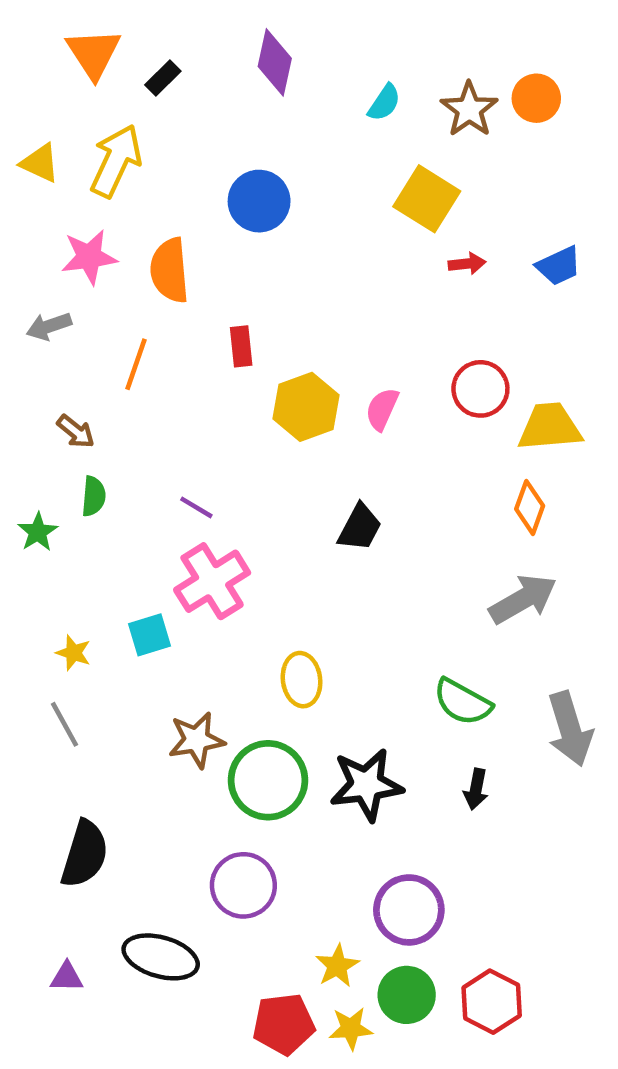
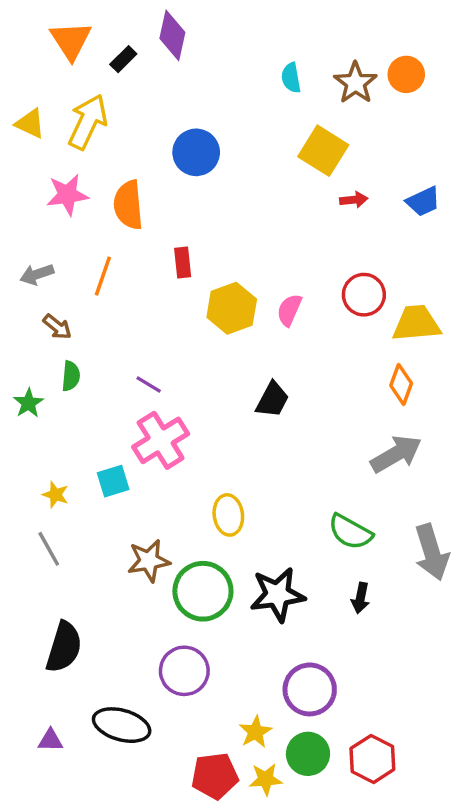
purple diamond: (275, 62) -> (172, 35), moved
cyan semicircle: (384, 103) -> (291, 78), turned 136
gray arrow: (49, 326) -> (37, 274), moved

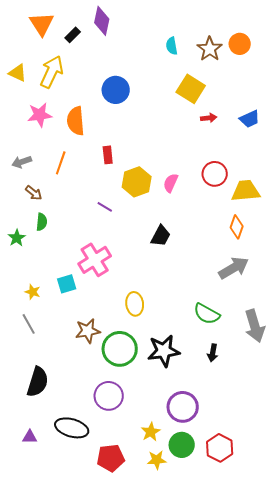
purple line: (149, 384) -> (105, 207), moved
red pentagon: (215, 776) -> (111, 458), moved

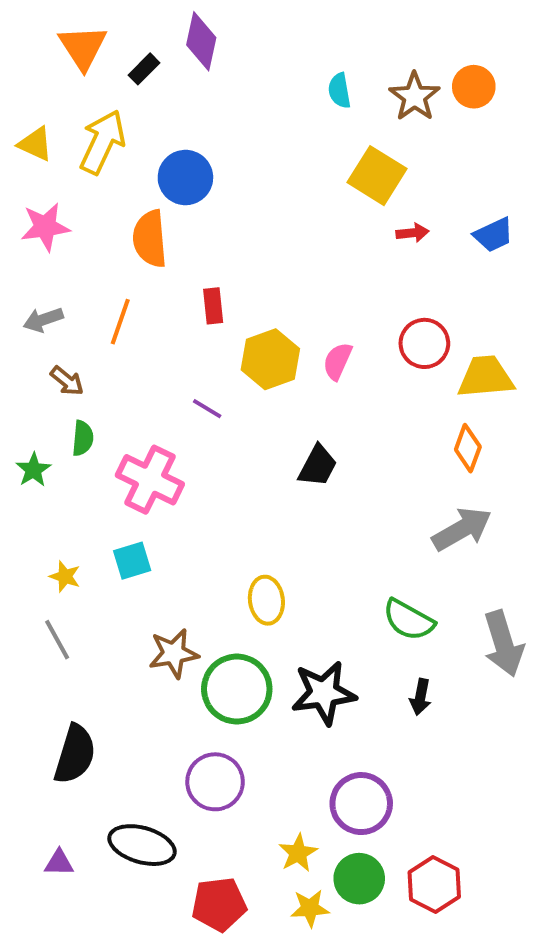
blue circle: (116, 90) -> (185, 178), moved
pink star: (40, 115) -> (45, 227), moved
pink cross: (95, 260) -> (150, 480), moved, turned -32

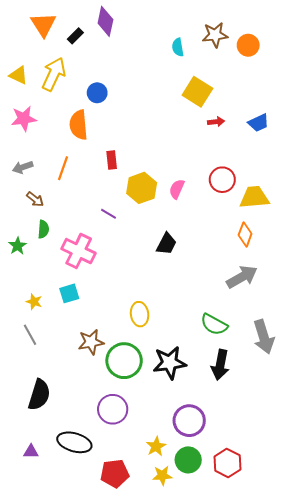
brown star: (415, 97) -> (215, 35), moved, turned 30
blue circle: (185, 178) -> (97, 93), size x0.7
black arrow: (420, 697) -> (220, 365), size x1.6

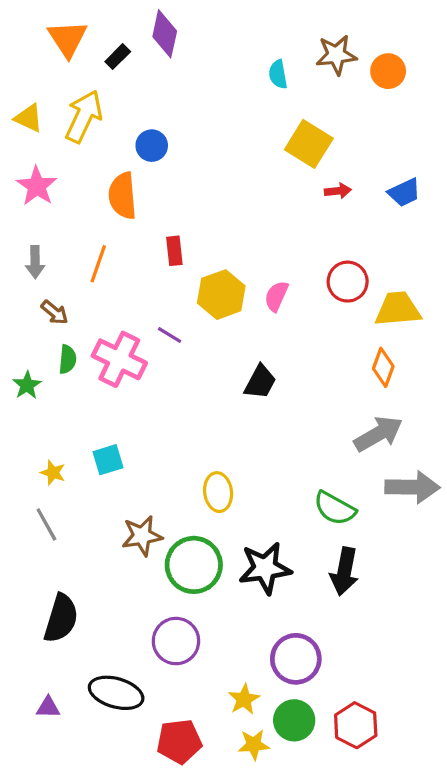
pink star: (24, 119) -> (37, 186), turned -30
gray arrow: (23, 167) -> (35, 262), turned -72
pink cross: (79, 251) -> (119, 359), moved
gray arrow: (264, 337) -> (412, 487), moved, turned -72

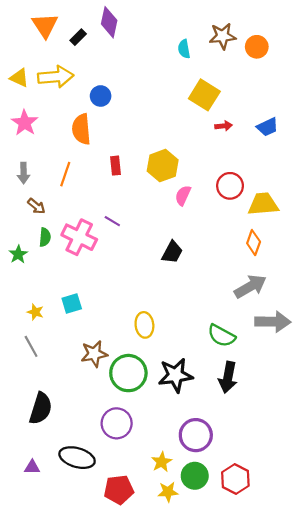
yellow arrow: (84, 116) -> (56, 77), turned 60
yellow hexagon: (221, 295) -> (163, 166), moved

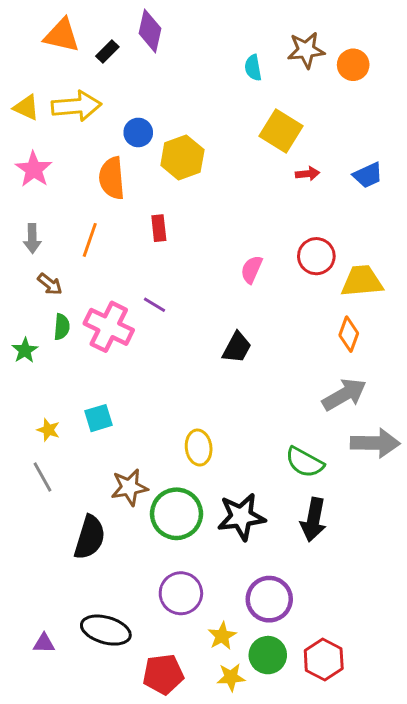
orange triangle: (45, 25) -> (62, 35), turned -44
yellow hexagon: (163, 166) -> (182, 158), moved
black semicircle: (41, 408) -> (90, 537), moved
purple circle: (117, 423) -> (181, 593), moved

